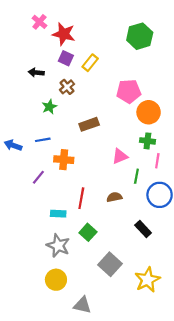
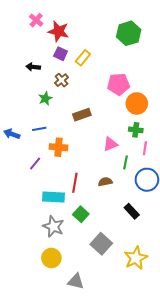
cyan rectangle: (58, 214) -> (53, 197), size x1.5

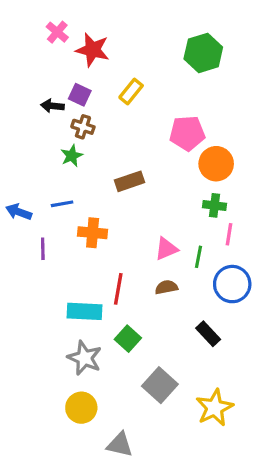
purple square: (61, 54) -> (80, 95), moved
brown cross: (62, 80) -> (83, 127), moved, turned -32
pink triangle: (110, 144) -> (166, 249), moved
purple line: (35, 163) -> (43, 249), moved, turned -40

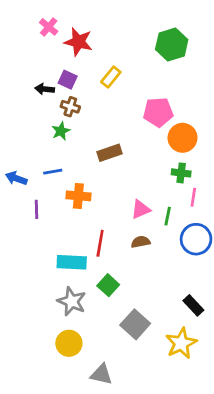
black rectangle: (208, 334) -> (193, 305), moved

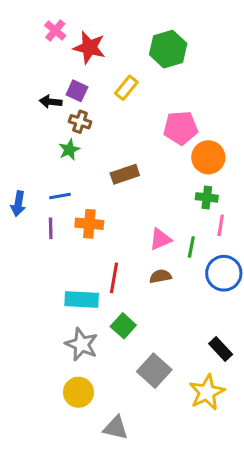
green hexagon: (172, 45) -> (168, 49), moved
blue arrow: (16, 178) -> (18, 204), turned -100
purple line: (36, 209) -> (51, 228), moved

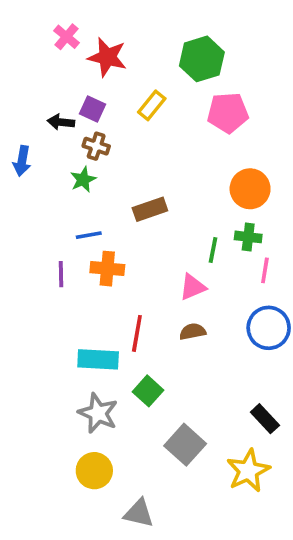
pink pentagon: (181, 128) -> (228, 113), moved
blue line: (60, 196) -> (89, 235), moved
blue arrow: (18, 204) -> (22, 161), moved
green line: (191, 247) -> (213, 250), moved

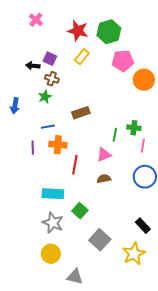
red star: (107, 57) -> (78, 31), moved
blue arrow: (22, 161) -> (15, 106), moved
orange circle: (250, 189) -> (144, 80), moved
red line: (137, 333) -> (75, 165), moved

